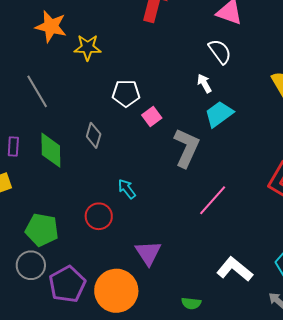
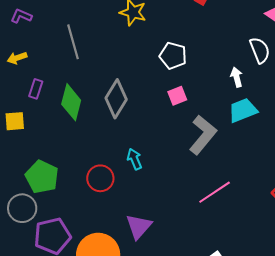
white pentagon: (126, 93) -> (173, 56), moved
gray diamond: (94, 135) -> (116, 99), size x1.5

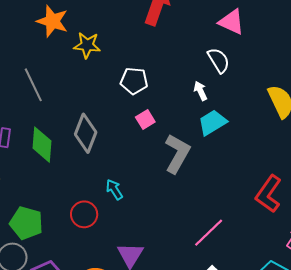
pink line: (215, 192) -> (209, 233), moved

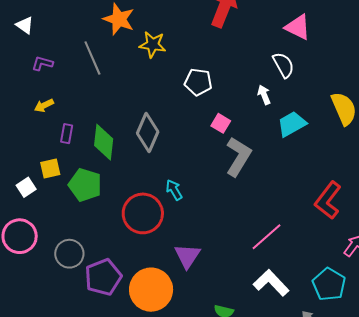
gray line: (33, 85) -> (92, 58), moved
pink square: (145, 119) -> (221, 123), moved, turned -30
cyan trapezoid: (212, 122) -> (292, 124), moved
red circle: (84, 214) -> (143, 213), size x1.5
green pentagon: (26, 223) -> (85, 185), moved

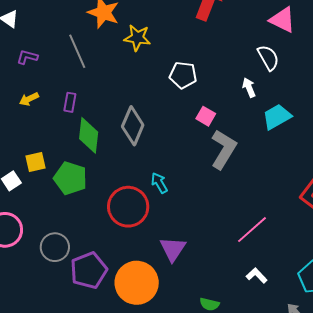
purple rectangle: (67, 134) -> (70, 102), moved
white L-shape: (271, 283) -> (257, 276), size x0.6

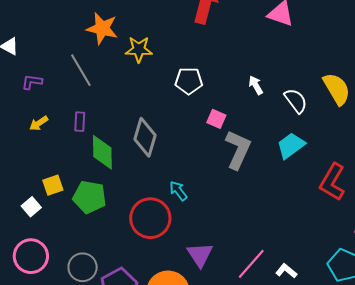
white semicircle: (268, 58) -> (296, 101), moved
cyan trapezoid: (277, 117) -> (291, 146), moved
pink line: (252, 230) -> (251, 264), moved

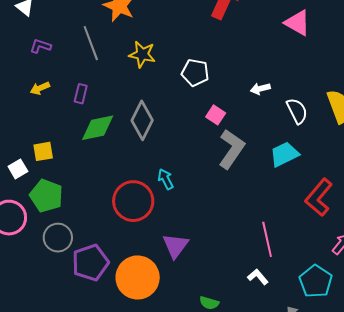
yellow star: (139, 49) -> (142, 54), moved
white arrow: (256, 85) -> (260, 89), turned -84
green diamond: (102, 152) -> (98, 128), turned 69
green pentagon: (89, 197) -> (46, 196), moved
pink line: (251, 264) -> (267, 239), moved, turned -64

